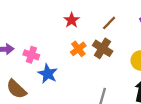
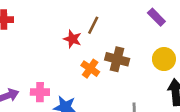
brown line: (109, 23) -> (93, 25), moved

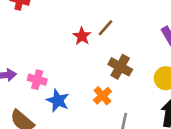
orange cross: (90, 69) -> (102, 96), moved

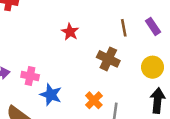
brown line: (105, 28) -> (124, 28), moved, turned -48
orange cross: (102, 96) -> (94, 100), moved

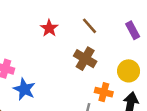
brown line: (124, 28) -> (89, 26), moved, turned -36
orange cross: (94, 100) -> (104, 92), moved, turned -36

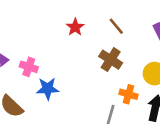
blue star: (24, 89) -> (48, 89), turned -30

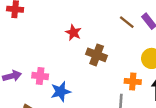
brown line: (116, 26) -> (127, 22), moved
brown cross: (111, 60) -> (97, 55), moved

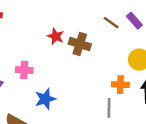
brown cross: (97, 55) -> (80, 44), moved
pink cross: (40, 76) -> (24, 70), moved

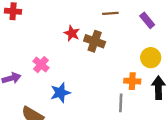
brown line: (111, 23) -> (110, 13), moved, turned -42
pink cross: (24, 70) -> (41, 65), turned 35

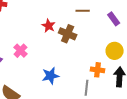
blue star: (60, 93) -> (50, 76), moved

